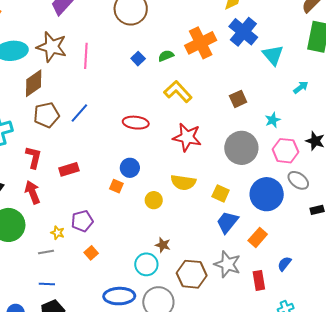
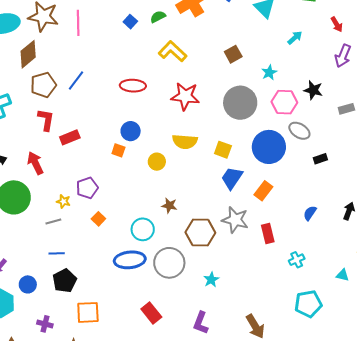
red L-shape: (34, 157) -> (46, 120), moved
cyan circle: (146, 264) -> (143, 229), moved
blue semicircle: (284, 264) -> (310, 213), moved

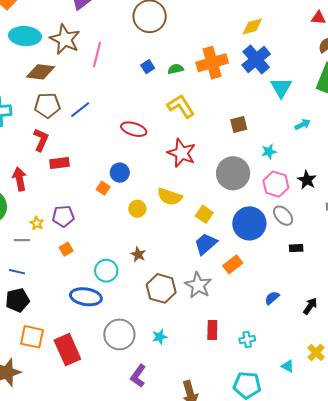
brown diamond: (28, 54) -> (41, 72), turned 32
red rectangle: (268, 234) -> (212, 330), moved
gray circle: (169, 263) -> (119, 334), moved
red rectangle: (151, 313) -> (67, 350), moved, size x1.4

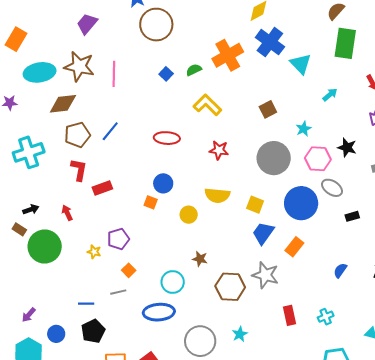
red star: (182, 153) -> (219, 150), size x0.7
red arrow: (20, 179) -> (67, 213), size x0.7
gray line: (22, 240) -> (118, 292), moved

